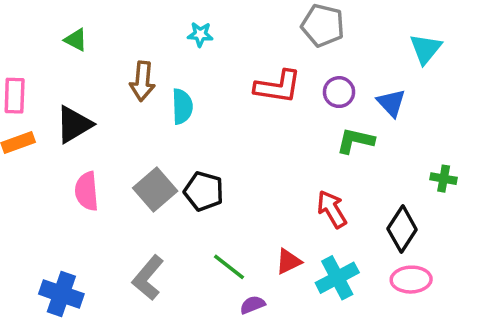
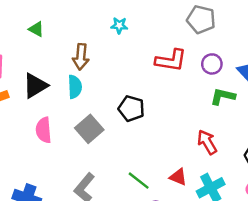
cyan semicircle: (182, 106) -> (75, 87), moved
black pentagon: (204, 191) -> (131, 108), moved
red triangle: (289, 262) -> (178, 177), turned 48

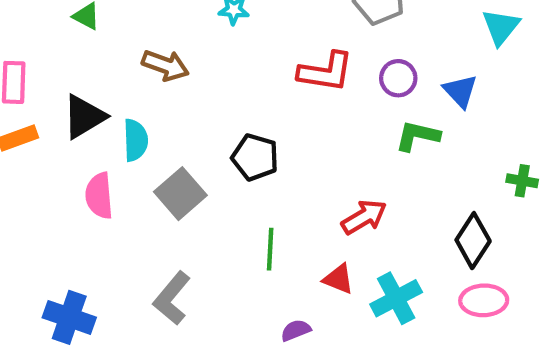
brown arrow: (81, 57) -> (165, 65), turned -75
cyan semicircle: (75, 87) -> (135, 140), moved
red arrow: (207, 142) -> (364, 217), moved, turned 90
green line: (139, 181) -> (270, 249), moved, turned 55

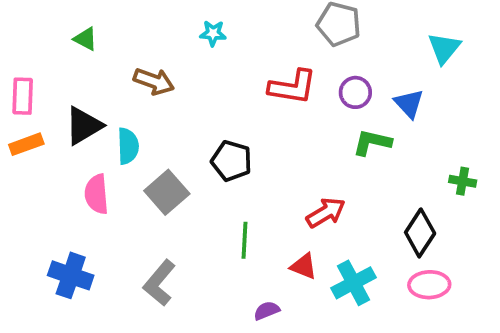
blue cross: (69, 317) -> (71, 275), moved

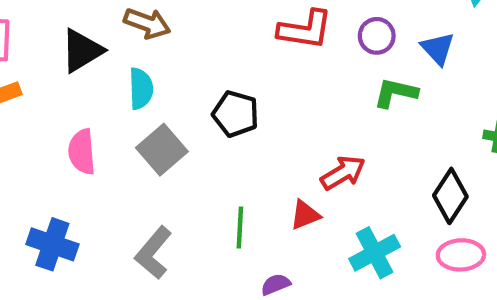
black triangle: (84, 126) -> (82, 51), moved
cyan semicircle: (128, 146) -> (141, 89), moved
green line: (244, 240) -> (240, 228), moved
red triangle: (304, 266) -> (305, 215), moved, turned -44

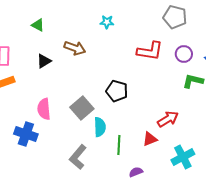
black triangle: (82, 51) -> (44, 61), size x0.7
cyan semicircle: (141, 89) -> (100, 127), moved
blue cross: (52, 244) -> (26, 134), moved

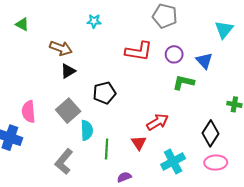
black triangle: (44, 61) -> (68, 71), moved
black pentagon: (117, 91) -> (104, 93), turned -30
red triangle: (150, 139) -> (139, 143), turned -42

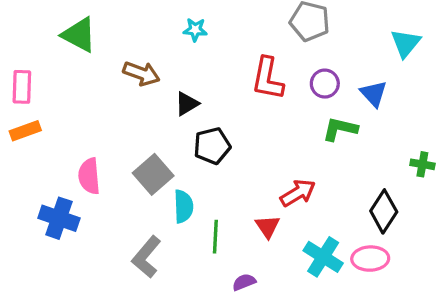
green triangle: (22, 24) -> (79, 35), size x1.6
red L-shape: (139, 51) -> (268, 78), turned 92
black triangle: (68, 71) -> (187, 104), moved
cyan cross: (173, 161) -> (323, 257), turned -30
pink ellipse: (216, 163) -> (370, 259), moved

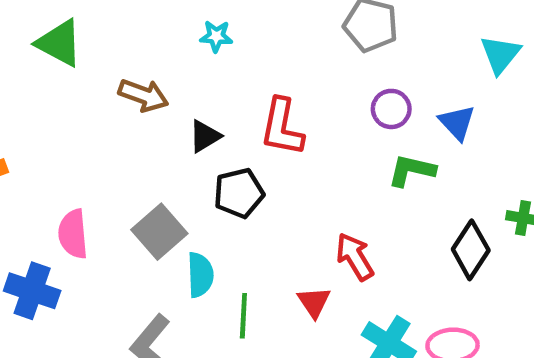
red L-shape: (268, 78) -> (282, 127), moved
red arrow: (298, 193) -> (355, 257), turned -90
black diamond: (384, 211) -> (471, 250), moved

